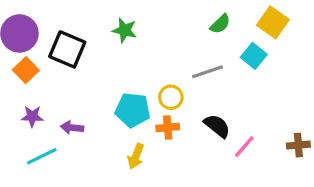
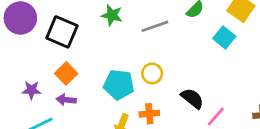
orange square: (26, 70) -> (66, 73), moved
gray line: (208, 72) -> (155, 26), moved
orange cross: (168, 128) -> (149, 114), moved

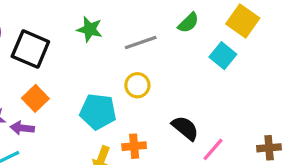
yellow circle: (152, 73) -> (137, 85), moved
purple arrow: (66, 100) -> (22, 128), moved

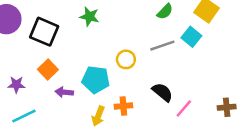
gray line: (141, 42) -> (162, 46), moved
purple arrow: (22, 128) -> (64, 92), moved

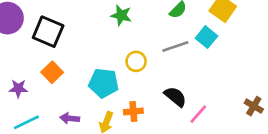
green star: (89, 17) -> (121, 15), moved
purple arrow: (64, 92) -> (70, 118), moved
brown cross: (227, 107) -> (254, 106), moved, turned 36

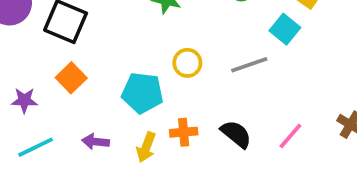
gray line: (175, 47) -> (249, 65), moved
black semicircle: (175, 97) -> (236, 134), moved
pink line: (198, 114) -> (290, 136), moved

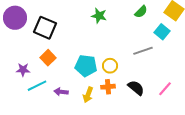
yellow circle: (187, 63) -> (110, 66), moved
cyan line: (36, 147) -> (37, 86), moved

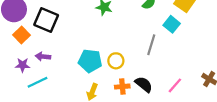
gray line: (143, 51) -> (151, 45), turned -54
orange square: (48, 58) -> (21, 35), moved
orange cross: (108, 87) -> (122, 87), moved
purple arrow: (61, 92) -> (43, 57), moved

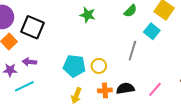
black semicircle: (144, 84) -> (125, 88), turned -48

